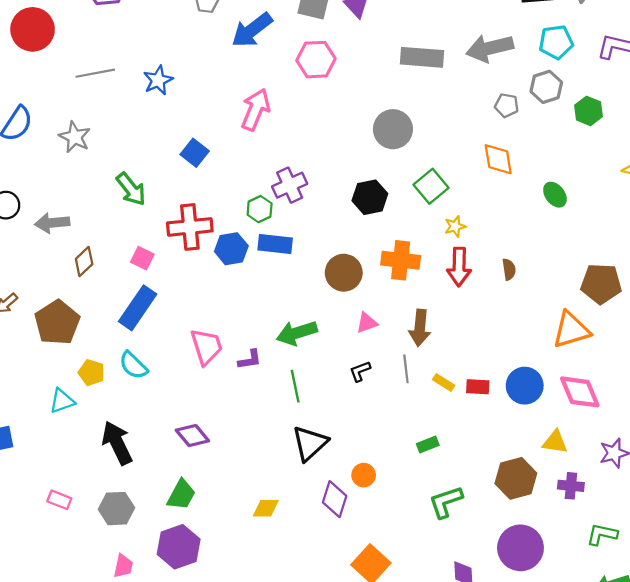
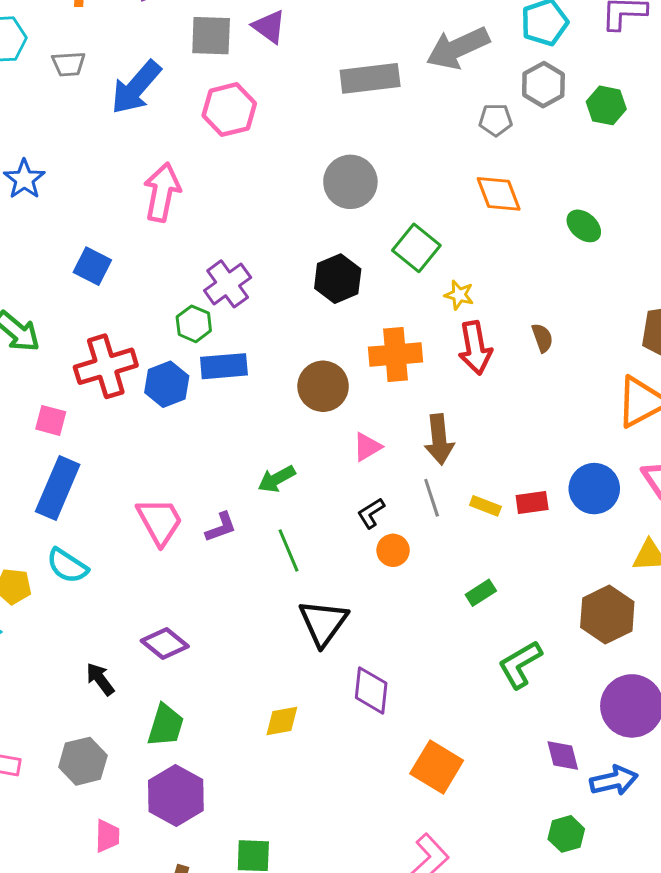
yellow star: (455, 226) -> (459, 295), turned -30
green arrow: (297, 333) -> (277, 479), size x0.7
black arrow: (117, 443) -> (100, 679), moved, size x0.6
orange circle: (364, 475) -> (393, 550), moved

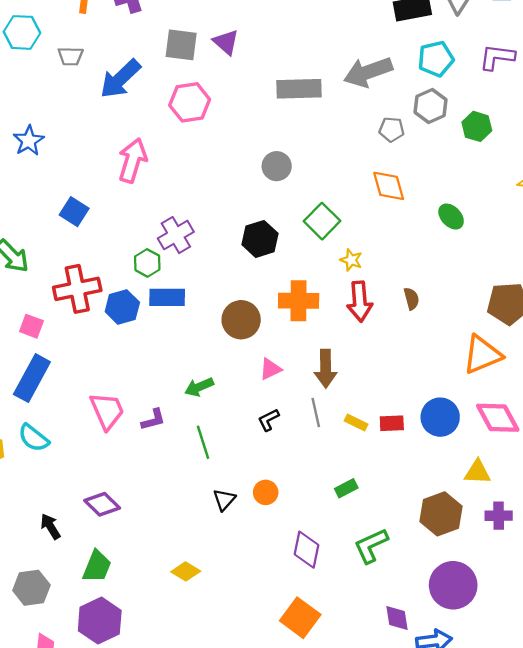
gray circle: (350, 182) -> (277, 166), size x0.7
orange circle: (393, 550) -> (266, 492), moved
black triangle: (323, 623) -> (224, 500), size x0.6
purple diamond: (371, 690) -> (306, 550), moved
yellow diamond: (282, 721) -> (186, 571), turned 36

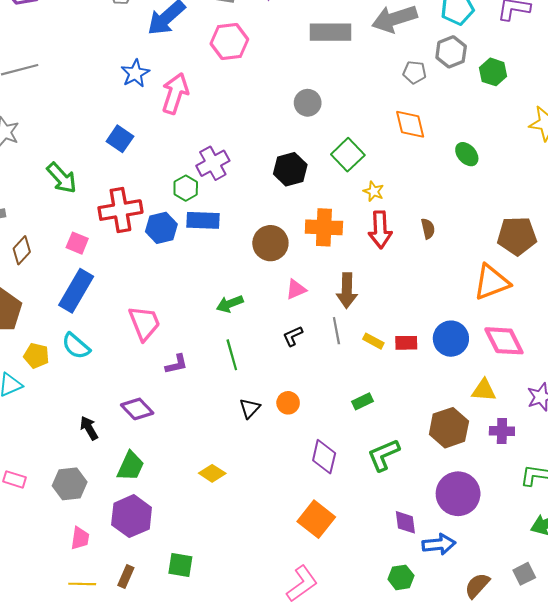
blue star: (29, 141) -> (135, 73), moved
purple L-shape: (153, 420) -> (176, 364), moved

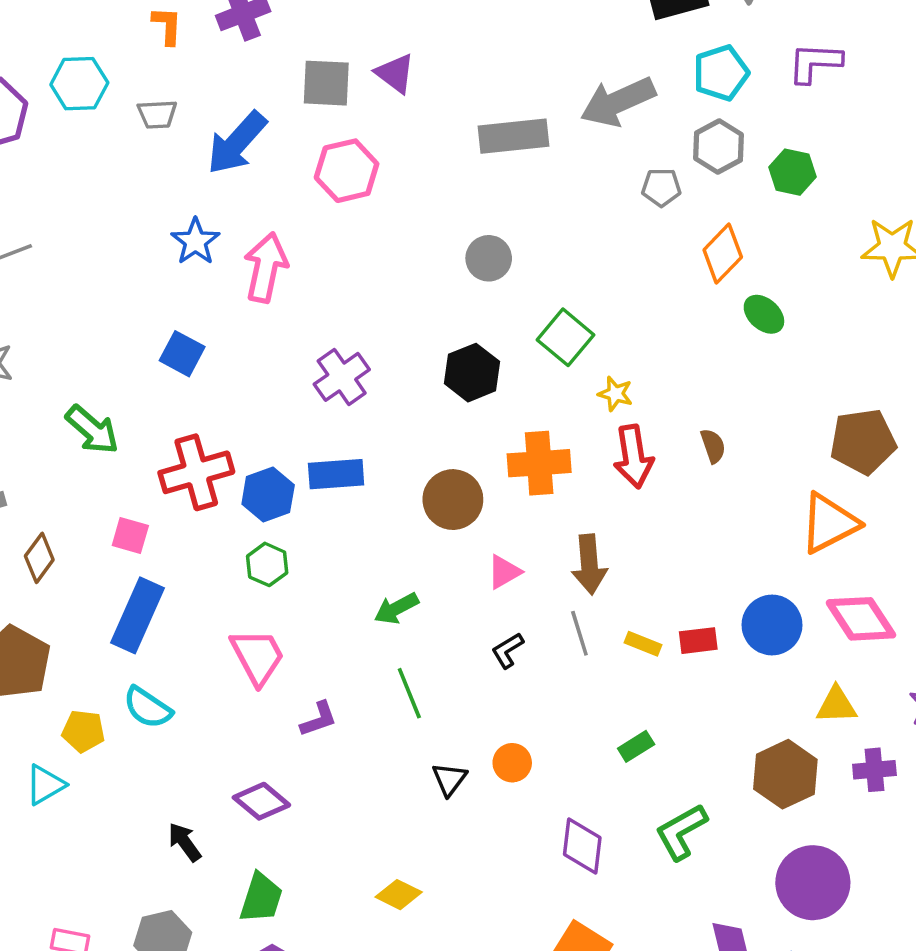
orange diamond: (410, 124) -> (723, 253), moved, turned 64
green hexagon: (186, 188) -> (267, 564), moved

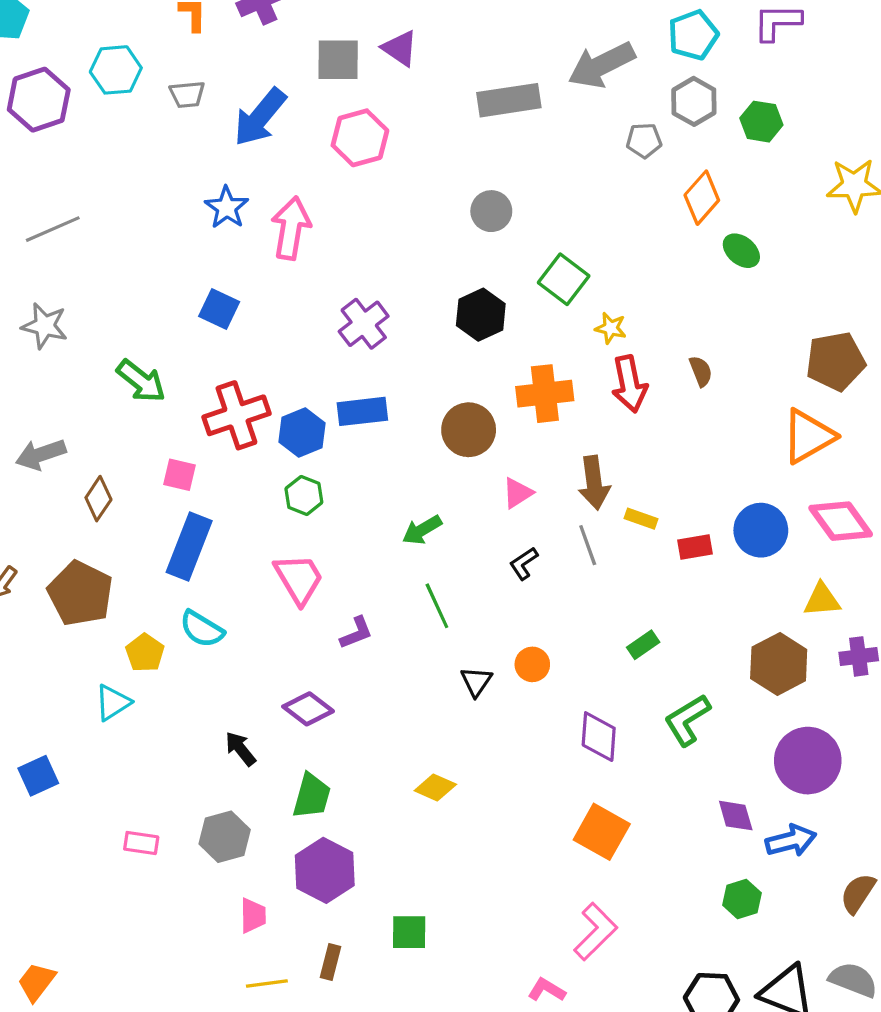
yellow rectangle: (643, 644) -> (641, 519), moved
yellow pentagon: (83, 731) -> (145, 653), turned 30

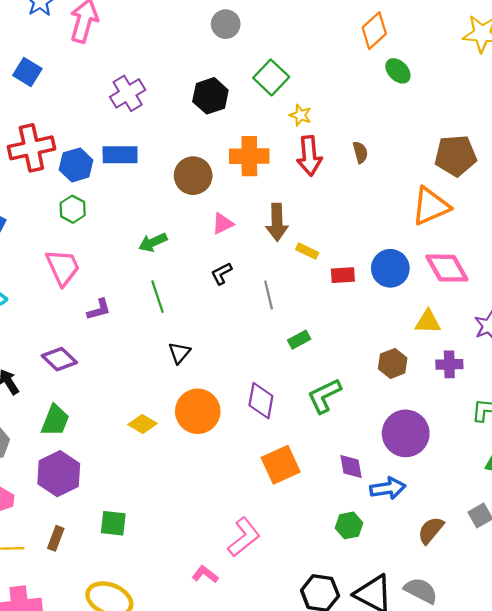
gray line: (588, 545) -> (269, 295), moved
orange circle: (532, 664) -> (198, 411), moved, size x1.8
brown hexagon: (779, 664) -> (393, 363), size x0.7
orange square: (602, 832) -> (281, 465), moved, turned 30

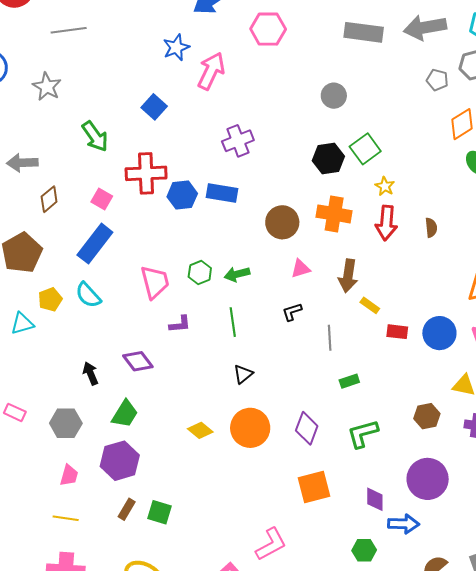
black hexagon: (210, 96) -> (328, 158), moved
green hexagon: (73, 209) -> (200, 273), moved
brown rectangle: (56, 538) -> (127, 509), moved

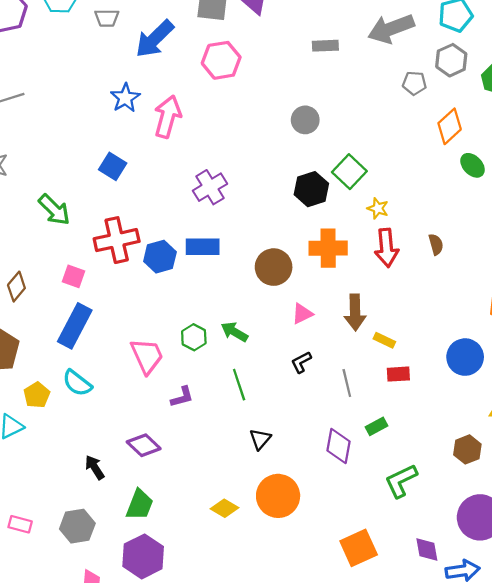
gray rectangle: (364, 32) -> (325, 46), size x0.6
green arrow: (237, 274) -> (234, 332), turned 55
red rectangle: (397, 332) -> (398, 374), moved
purple diamond: (307, 428) -> (338, 446), moved

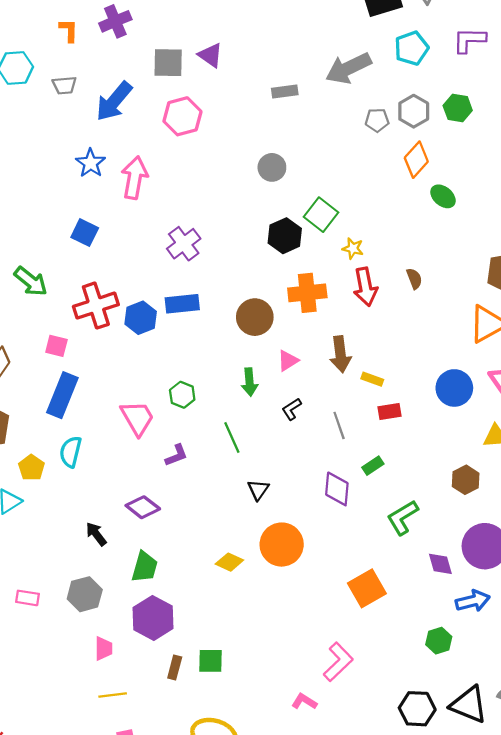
gray hexagon: (451, 60) -> (414, 111), moved
green arrow: (234, 332) -> (249, 382), moved, turned -120
cyan semicircle: (77, 383) -> (71, 452), turned 72
purple diamond: (427, 550) -> (440, 564), moved

